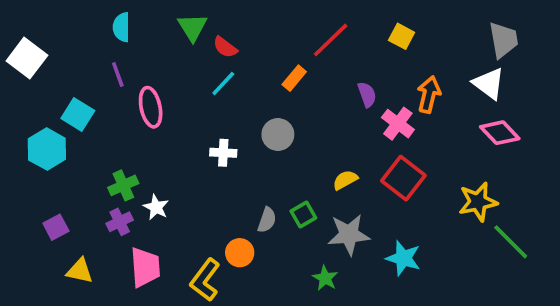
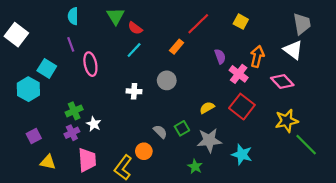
pink diamond: (500, 133) -> (282, 81), moved
gray semicircle: (267, 220) -> (160, 132), turned -64

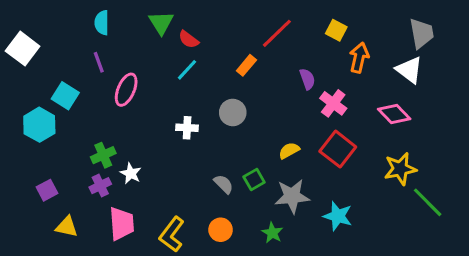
orange arrow: (257, 56) -> (359, 58), moved
pink ellipse: (90, 64) -> (126, 90), turned 35
orange circle: (144, 151) -> (221, 230), moved

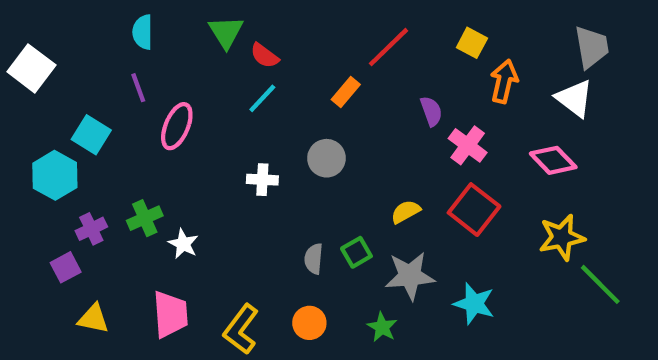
gray semicircle: (224, 184) -> (314, 259), turned -130
purple cross: (100, 186) -> (91, 229), moved

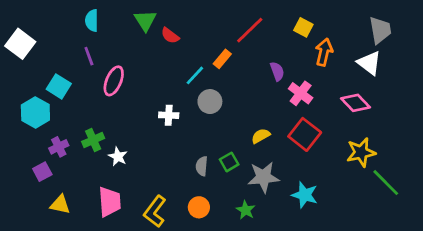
cyan line: (262, 98) -> (195, 75), moved

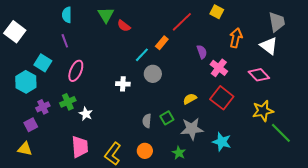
yellow square: (303, 27) -> (217, 12), moved
pink ellipse: (114, 81) -> (76, 71), moved
yellow triangle: (60, 205) -> (25, 149), moved

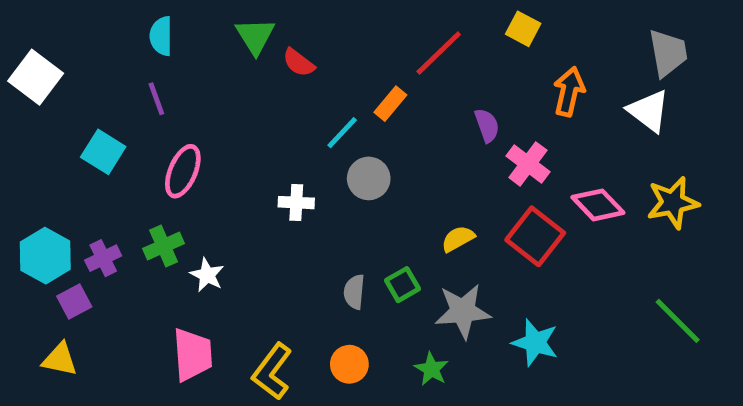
pink diamond: (259, 75) -> (598, 205), moved
cyan hexagon: (26, 82) -> (45, 256), moved
yellow star: (263, 111) -> (673, 203), moved

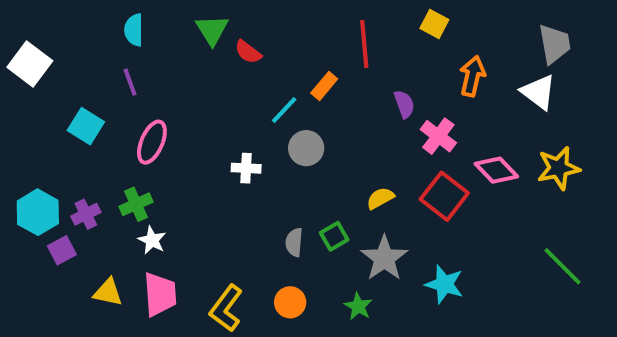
red line: (439, 53) -> (364, 44), turned -51
white star: (207, 275) -> (152, 240), moved
gray star: (463, 311) -> (384, 258), turned -30
yellow triangle: (60, 359) -> (108, 292), moved

